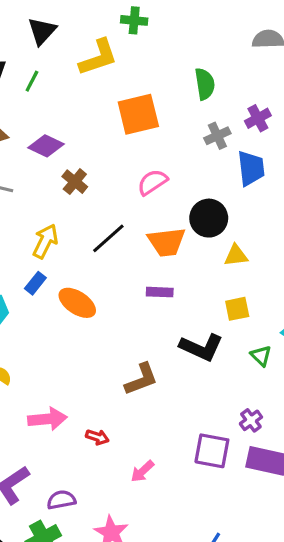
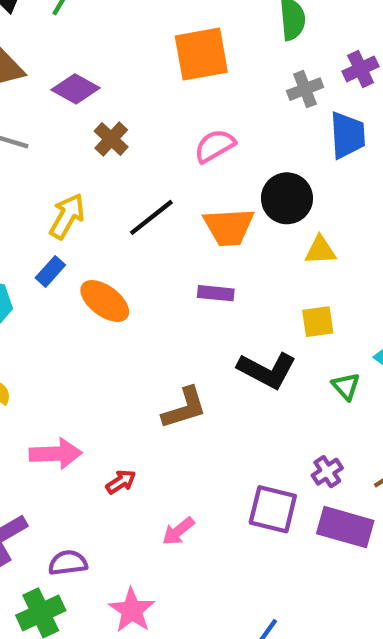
red arrow: (97, 437) -> (121, 482), turned -55

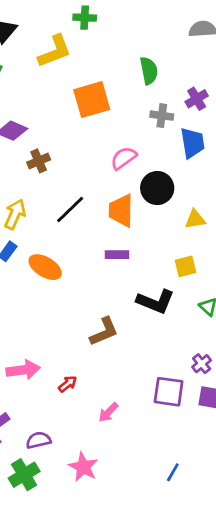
gray cross: (305, 89) -> (162, 116), turned 35
brown cross: (111, 139) -> (39, 161), turned 30
pink semicircle: (215, 146) -> (124, 158), moved
orange trapezoid: (229, 227) -> (121, 211), turned 100
yellow triangle: (320, 250) -> (195, 219), moved

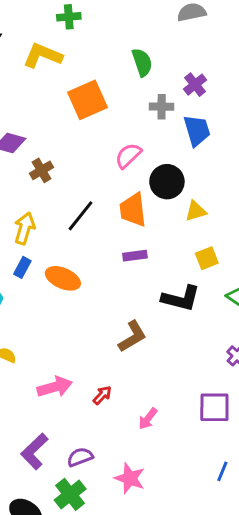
yellow L-shape: (55, 51) -> (43, 56), turned -129
yellow triangle: (195, 219) -> (196, 211), moved
purple square: (169, 392) -> (214, 407), moved

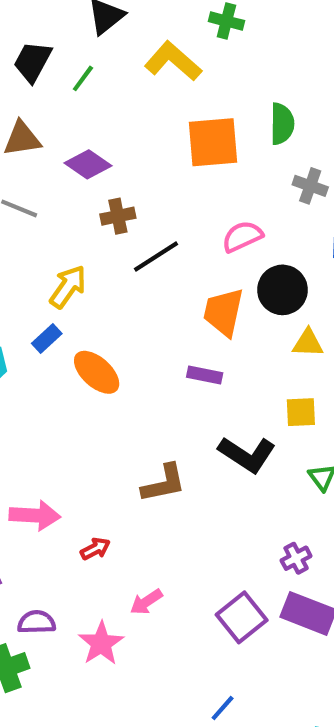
green semicircle: (142, 62) -> (282, 124), moved
black line: (80, 216) -> (156, 256), moved
purple square: (214, 407) -> (242, 617), turned 32
pink star: (130, 478) -> (101, 643), moved

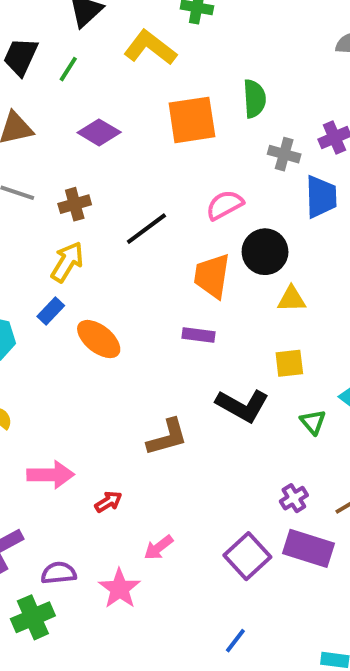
purple diamond: (88, 164) -> (99, 132), moved
brown cross: (118, 216) -> (75, 204), moved

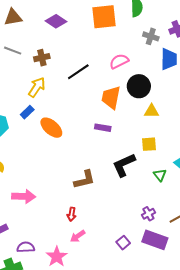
black L-shape: (242, 405) -> (124, 165), turned 124
red arrow: (108, 502) -> (72, 214), moved, turned 128
purple square: (247, 556) -> (123, 243), size x0.6

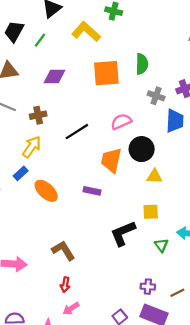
purple diamond: (56, 21) -> (55, 76), turned -35
purple rectangle: (103, 128) -> (92, 191), moved
brown L-shape: (84, 180) -> (63, 250), moved, turned -110
purple cross: (148, 214) -> (148, 287), turned 32

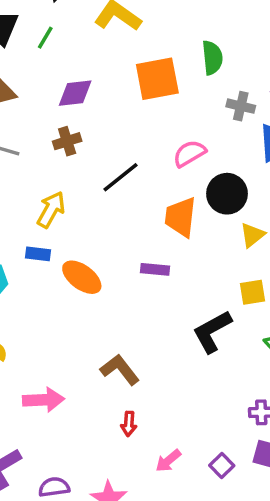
brown cross: (38, 115) -> (67, 141), moved
blue rectangle: (21, 173) -> (38, 254), turned 56
yellow triangle: (154, 176) -> (252, 235), turned -35
pink arrow: (71, 309) -> (168, 461), moved

